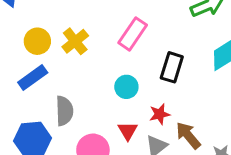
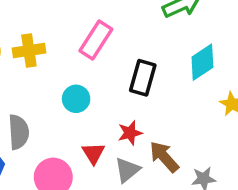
yellow cross: (75, 41) -> (29, 50), turned 32
cyan circle: (126, 87) -> (76, 99), moved

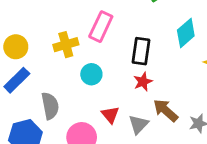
yellow cross: (29, 50) -> (66, 45), moved
red star: (130, 133) -> (143, 82), moved

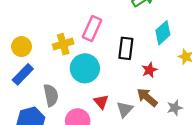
cyan circle: (91, 74) -> (85, 68), size x1.6
red star: (143, 82) -> (149, 70), moved

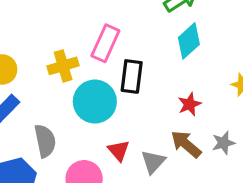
cyan diamond: (163, 33) -> (189, 41), moved
black rectangle: (126, 48) -> (132, 76), moved
gray star: (175, 108) -> (223, 143), moved

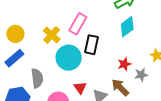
yellow cross: (63, 66) -> (52, 35), turned -36
gray star: (223, 143) -> (141, 75), moved

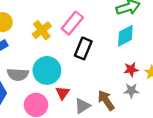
cyan circle: (69, 58) -> (47, 70), moved
red star: (124, 64) -> (131, 69), moved
gray semicircle: (37, 78) -> (18, 74), turned 90

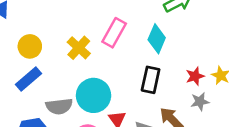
cyan diamond: (125, 36) -> (157, 39), moved, turned -30
black rectangle: (83, 48) -> (151, 80), moved

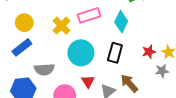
pink rectangle: (114, 33) -> (89, 15), turned 40
cyan circle: (94, 95) -> (81, 53), moved
gray star: (200, 102) -> (162, 71), moved

